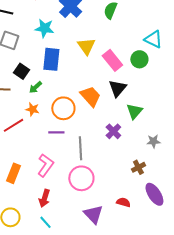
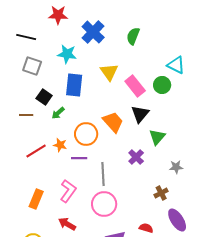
orange star: (32, 109) -> (60, 145), moved
red arrow: (44, 198) -> (67, 224), turned 102

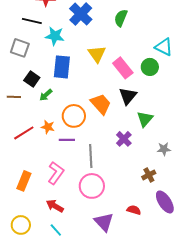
black line: (26, 37) -> (32, 21), moved

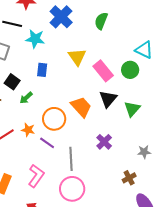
blue rectangle: (62, 67) -> (42, 70), size x0.6
green triangle: (145, 119) -> (132, 109), moved
purple line: (67, 140) -> (47, 143), turned 35

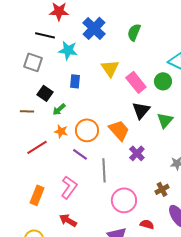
orange trapezoid: (81, 107) -> (119, 130), moved
orange star: (28, 130) -> (61, 131), moved
pink circle: (72, 189) -> (124, 200), moved

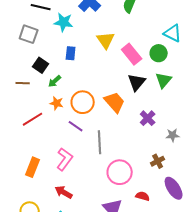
green triangle: (165, 120) -> (164, 80), moved
purple cross: (137, 153) -> (148, 118), moved

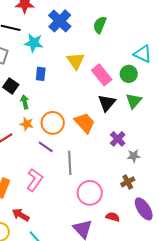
green arrow: (55, 81) -> (25, 102), turned 120
gray star: (173, 135) -> (134, 156), moved
red arrow: (64, 192) -> (21, 215), moved

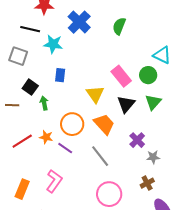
yellow triangle: (76, 61) -> (95, 94), moved
orange star: (27, 124) -> (46, 137), moved
gray line: (70, 163) -> (100, 156), moved, turned -35

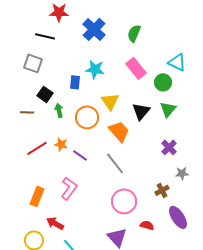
cyan star: (53, 44) -> (95, 69), moved
pink rectangle: (121, 76) -> (136, 68), moved
orange circle: (72, 124) -> (87, 117), moved
purple cross: (137, 140) -> (169, 147), moved
gray star: (153, 157) -> (182, 173), moved

